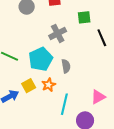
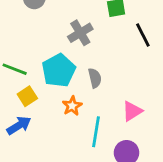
yellow square: (29, 86) -> (27, 96), moved
pink triangle: (98, 97) -> (132, 111), moved

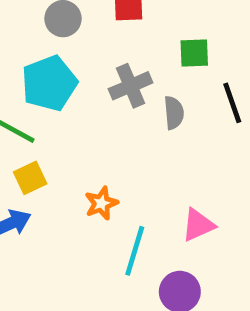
cyan pentagon: (59, 70) -> (49, 83), moved
gray semicircle: (95, 78) -> (174, 113), moved

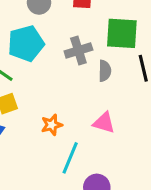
green square: (194, 53) -> (122, 33), size x1.6
pink triangle: (198, 225) -> (104, 123), moved, turned 35

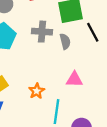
gray cross: (78, 51) -> (42, 32), turned 36

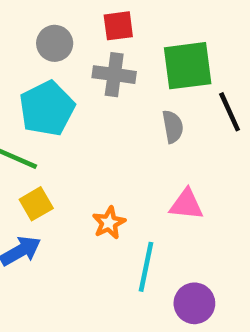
gray cross: (42, 32) -> (114, 75), moved

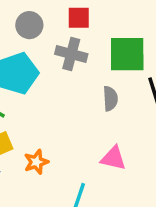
orange star: (109, 223) -> (36, 162), moved

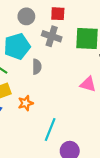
gray semicircle: (110, 99) -> (37, 67), moved
pink triangle: (113, 158) -> (88, 84), moved

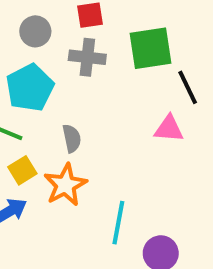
gray semicircle: (37, 67) -> (72, 138), moved
orange star: (26, 103) -> (65, 185), size x1.5

